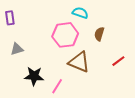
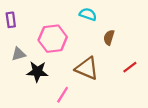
pink hexagon: (65, 35) -> (53, 39), moved
black star: (34, 76) -> (37, 72), moved

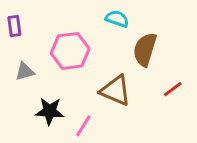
brown semicircle: (109, 37) -> (145, 49), size x1.6
black star: (37, 72) -> (50, 111), moved

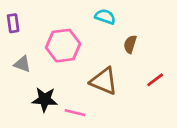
brown semicircle: (145, 49) -> (130, 44), size x0.6
gray triangle: (25, 72) -> (22, 64), turned 36
pink line: (83, 126) -> (75, 113), turned 72

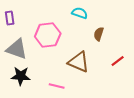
gray triangle: (22, 64) -> (17, 49), size x1.6
black star: (45, 100) -> (21, 76), moved

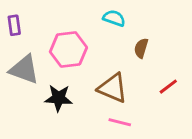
black star: (21, 76) -> (58, 98), moved
pink line: (57, 86) -> (120, 122), moved

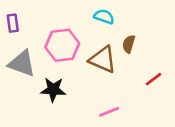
brown triangle: (113, 88) -> (103, 60), moved
pink line: (120, 122) -> (109, 112), turned -36

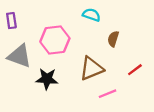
brown triangle: (103, 60) -> (91, 69), moved, turned -45
pink line: (109, 112) -> (107, 94), moved

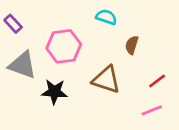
purple rectangle: (11, 21) -> (13, 24), turned -35
brown triangle: (91, 69) -> (106, 80), turned 40
pink line: (107, 94) -> (152, 110), moved

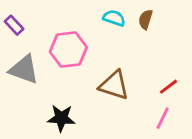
brown semicircle: (132, 45) -> (146, 19), moved
black star: (54, 92) -> (61, 118), moved
pink line: (152, 110) -> (163, 118), turned -42

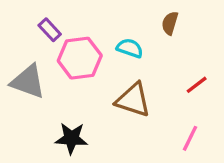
cyan semicircle: (114, 18) -> (130, 48), moved
purple rectangle: (14, 25) -> (50, 30), moved
red line: (168, 87) -> (197, 85), moved

